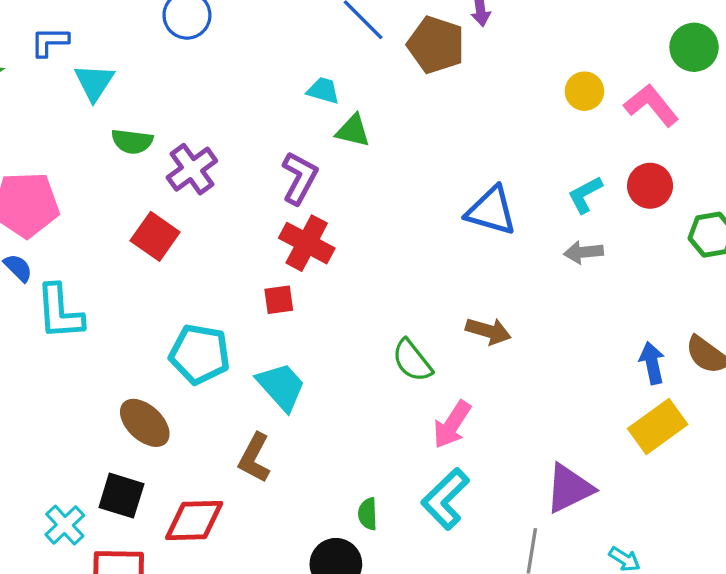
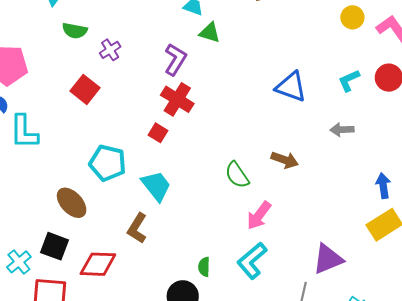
purple cross: (192, 169) -> (110, 50), size x0.7
gray arrow: (583, 252) -> (342, 130), moved
red square: (279, 300) -> (158, 133), turned 36

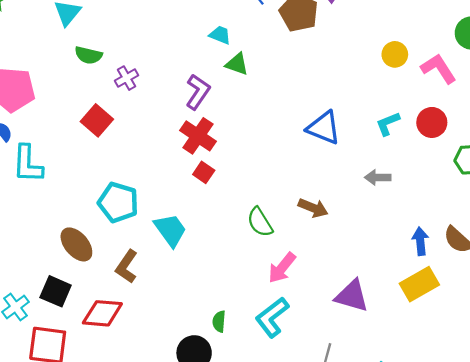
red square: (158, 133) -> (204, 172), moved
brown L-shape: (137, 228) -> (127, 267), moved
purple triangle: (328, 259) -> (352, 296), moved, turned 36

